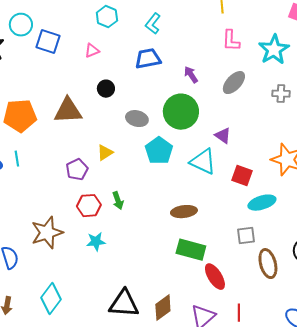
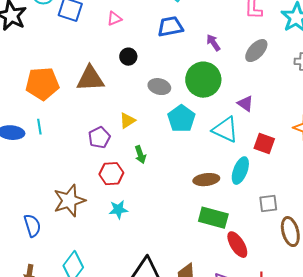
green arrow: (118, 201) -> (140, 155), moved
cyan ellipse: (262, 203) -> (240, 171), moved, turned -52

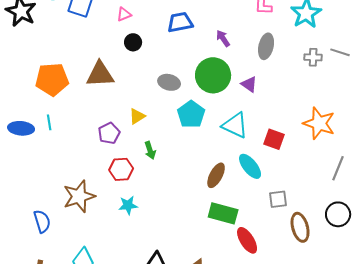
gray ellipse: (256, 51) -> (266, 46), turned -30
black circle: (128, 57) -> (133, 42), moved
purple triangle: (245, 104) -> (249, 84), moved
cyan ellipse: (240, 171) -> (250, 166), turned -60
brown ellipse: (206, 180) -> (216, 175), turned -55

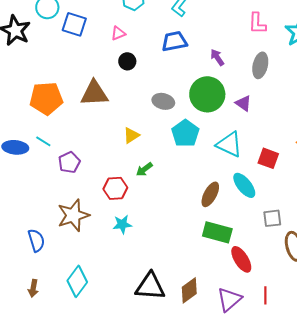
cyan line: (49, 122) -> (43, 141), turned -49
purple pentagon: (109, 133) -> (69, 162), moved
green arrow: (150, 150) -> (144, 169), turned 72

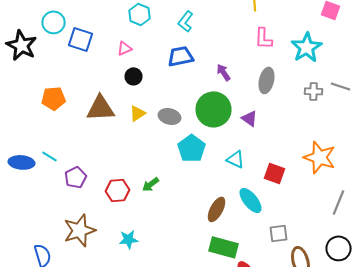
orange pentagon: (46, 98) -> (54, 98), moved, size x0.7
yellow triangle: (131, 135) -> (138, 113), moved
cyan triangle: (229, 144) -> (236, 159), size x0.7
red hexagon: (115, 188) -> (118, 190), moved

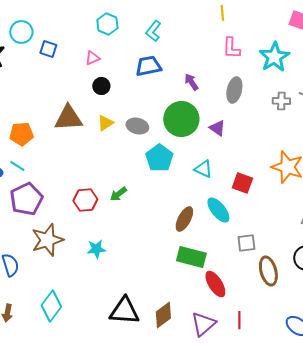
blue square: (80, 39) -> (48, 49), size x0.7
orange pentagon: (54, 98) -> (21, 134), moved
purple pentagon: (76, 177) -> (26, 199), moved, size x1.5

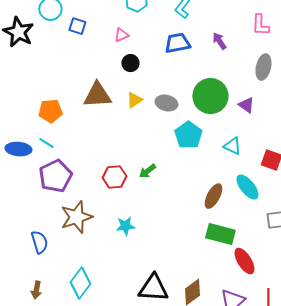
purple arrow: (191, 82) -> (219, 41), moved

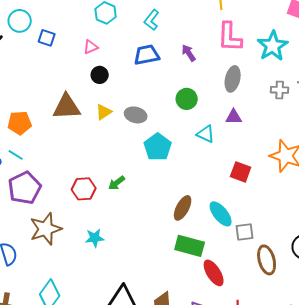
pink L-shape: (260, 25) -> (230, 37), size x1.4
green circle: (210, 96) -> (187, 99), moved, size x0.6
purple triangle: (246, 105) -> (234, 117), moved, turned -36
cyan triangle: (232, 146) -> (206, 134), moved
cyan ellipse: (247, 187) -> (221, 214), moved

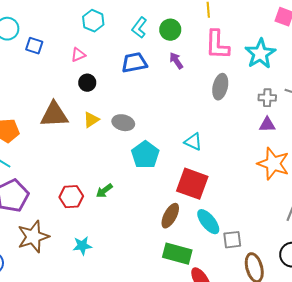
green circle: (187, 99) -> (170, 30), moved
purple triangle: (234, 117) -> (267, 125), moved
red square: (241, 172) -> (192, 184), moved, size x1.5

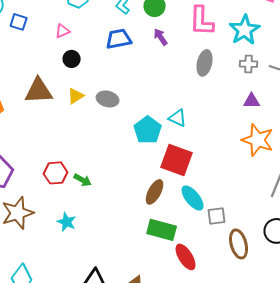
gray cross: (267, 98) -> (249, 64), moved
cyan pentagon: (145, 155) -> (148, 130), moved
green arrow: (104, 191) -> (83, 180), moved, turned -114
cyan star: (82, 246) -> (67, 222), turned 30

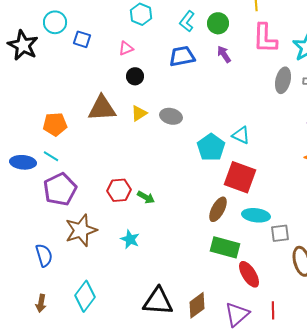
gray ellipse: (205, 63) -> (283, 80), moved
cyan ellipse: (193, 198) -> (256, 215), turned -44

